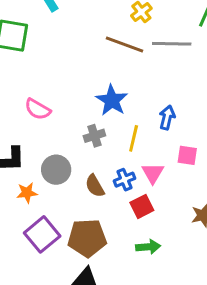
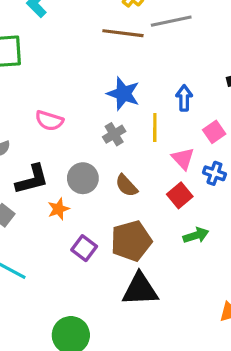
pink square: (187, 155) -> (214, 132), turned -30
blue cross: (125, 180) -> (214, 173), moved, turned -35
purple square: (42, 234) -> (84, 248), size x0.7

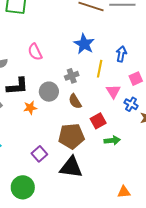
pink semicircle: (49, 121) -> (35, 52), turned 36
gray cross: (114, 134) -> (72, 76), moved
red square: (180, 195) -> (98, 121), moved
purple square: (84, 248) -> (39, 154), moved

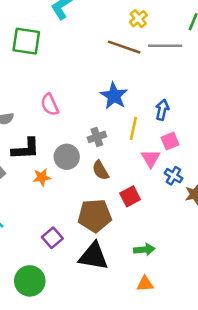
pink square: (136, 79) -> (170, 141), moved
green arrow: (112, 140) -> (144, 250), moved
orange triangle: (124, 192) -> (145, 284), moved

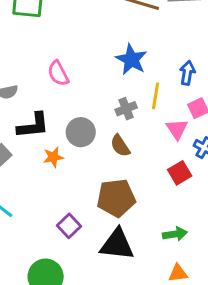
gray cross: (97, 137) -> (126, 109), moved
red square: (130, 196) -> (180, 173), moved

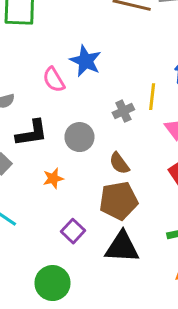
blue star: (131, 60) -> (86, 61), moved
brown semicircle: (120, 146) -> (119, 163), moved
orange star: (53, 157) -> (53, 178), moved

